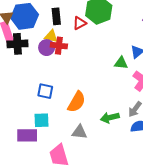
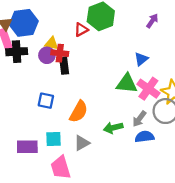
black rectangle: (56, 16) -> (64, 66), moved
green triangle: (121, 63) -> (127, 84), moved, size x1.5
cyan square: (42, 120) -> (54, 139), moved
gray triangle: (79, 132) -> (82, 143), turned -35

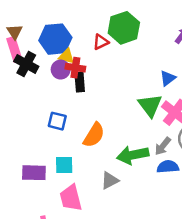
blue hexagon: (24, 23) -> (55, 39), moved
black cross: (17, 52) -> (26, 64), turned 30
green triangle: (127, 84) -> (150, 105), turned 45
green arrow: (113, 128) -> (133, 155), size x1.4
gray triangle: (82, 143) -> (110, 180), moved

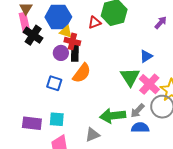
purple circle: (61, 70) -> (61, 53), moved
orange semicircle: (94, 135) -> (82, 73), moved

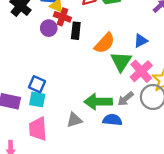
black rectangle: (75, 53) -> (76, 31), moved
orange semicircle: (82, 73) -> (105, 43), moved
blue square: (54, 83) -> (37, 84), moved
blue semicircle: (140, 128) -> (112, 120), moved

